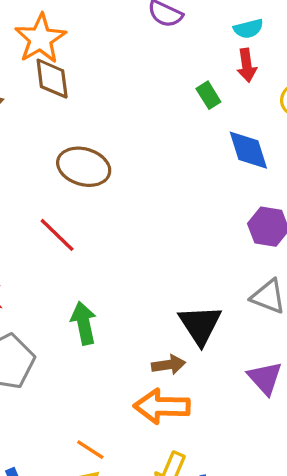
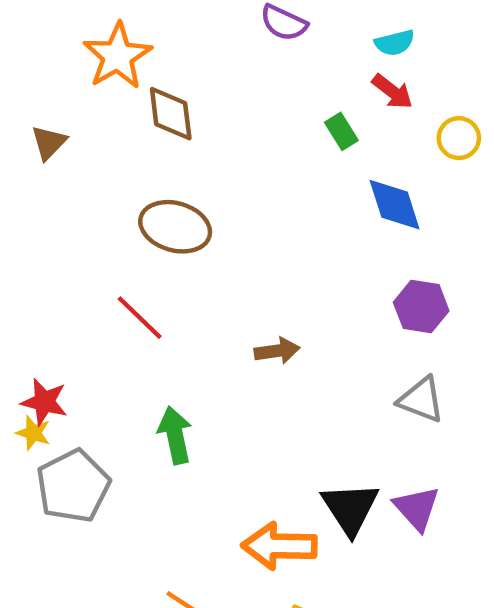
red arrow: (247, 65) -> (392, 92), turned -44
brown diamond: (52, 79) -> (171, 114), moved
black triangle: (200, 325) -> (350, 508), moved
brown arrow: (169, 365) -> (277, 351), moved

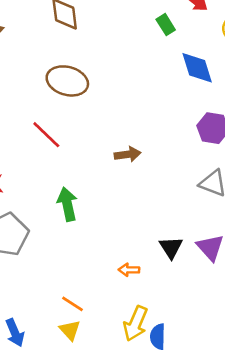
black triangle: (350, 508) -> (171, 247), size x0.7
orange arrow: (279, 546) -> (129, 270), size x0.5

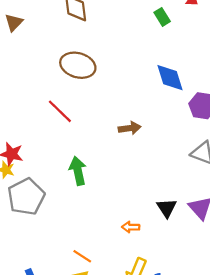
blue diamond: (197, 68) -> (170, 78), moved

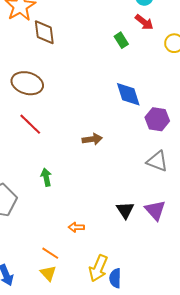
brown ellipse: (78, 65) -> (27, 83), moved
green arrow: (78, 171) -> (46, 177), size x0.7
orange arrow: (131, 227) -> (76, 227), moved

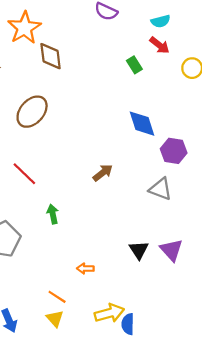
brown ellipse: (27, 83) -> (32, 112), turned -64
red line: (30, 124) -> (24, 174), moved
brown arrow: (92, 139) -> (103, 173), turned -30
gray triangle: (157, 161) -> (161, 189), moved
yellow arrow: (98, 268) -> (109, 313), turned -128

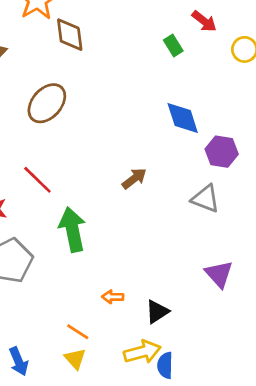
green arrow: (53, 214) -> (72, 230), size x1.8
black triangle: (139, 250) -> (157, 312), moved, turned 30

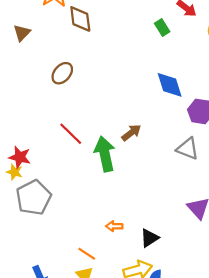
brown ellipse: (47, 103) -> (62, 73), size x0.7
red line: (37, 180) -> (71, 134), moved
green arrow: (72, 230) -> (105, 154), moved

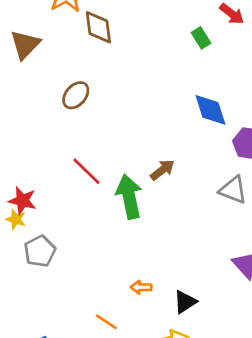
brown triangle: (22, 33) -> (25, 45), size x1.4
gray pentagon: (34, 197) -> (40, 251), size x0.7

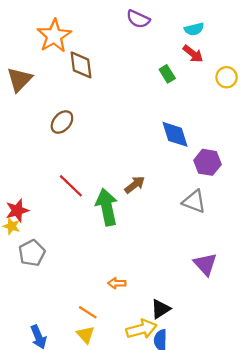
red star: (22, 201) -> (17, 210), turned -30
black triangle: (185, 302) -> (160, 309), moved

